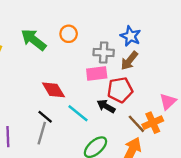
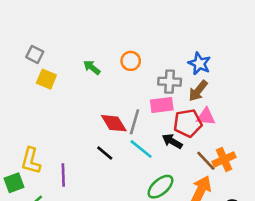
green arrow: (34, 40) -> (92, 67), size x0.6
pink triangle: (168, 102) -> (206, 117), moved, turned 48
gray line: (42, 133) -> (135, 122), moved

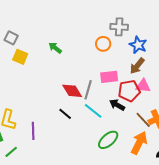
orange circle: (131, 61) -> (103, 44), moved
gray cross: (170, 82) -> (119, 27), moved

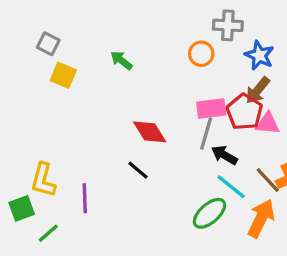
gray line: (88, 90) -> (206, 134), moved
red pentagon: (129, 91) -> (244, 112), moved, turned -30
cyan line: (93, 111) -> (231, 187), moved

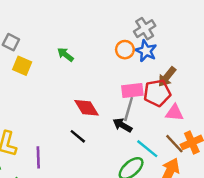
gray cross: (228, 25) -> (145, 29), turned -35
blue star: (259, 55) -> (146, 51), moved
red pentagon: (244, 112) -> (157, 93), turned 30
pink triangle: (268, 124) -> (174, 113), moved
black arrow: (224, 155) -> (122, 125), moved

